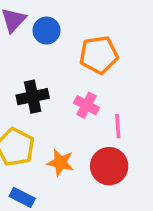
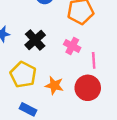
black cross: (33, 97) -> (35, 40), turned -30

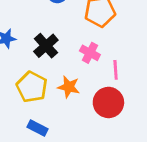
orange star: (54, 85) -> (69, 87), moved

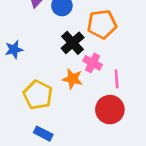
black cross: (46, 46) -> (73, 43), moved
orange star: (69, 87) -> (73, 79), moved

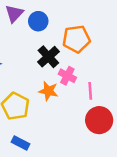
red circle: (110, 110) -> (99, 120), moved

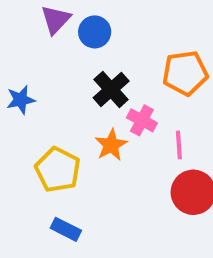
orange pentagon: (76, 39) -> (185, 73), moved
orange star: (48, 91) -> (111, 145), turned 30

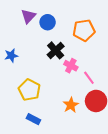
orange pentagon: (185, 73) -> (84, 30), moved
orange star: (111, 145) -> (71, 105), moved
pink line: (179, 145) -> (89, 78), turned -32

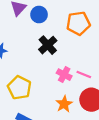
pink cross: (71, 66) -> (64, 75), moved
pink line: (89, 78) -> (84, 75), turned -32

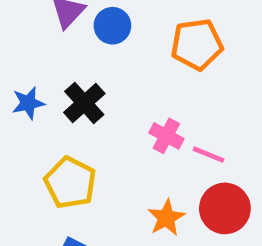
black cross: (48, 45) -> (84, 103), moved
pink cross: (64, 75) -> (166, 136), moved

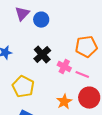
orange pentagon: (197, 44) -> (86, 47), moved
black cross: (84, 103) -> (42, 55), moved

